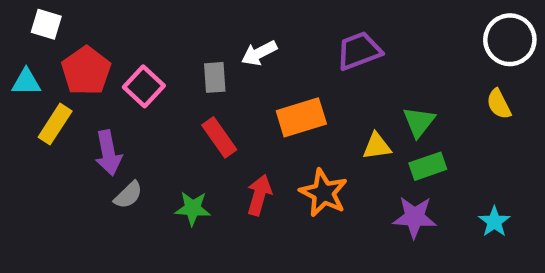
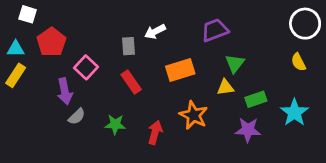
pink square: (144, 86) -> (86, 67), moved
green triangle: (419, 122) -> (235, 63), moved
yellow rectangle: (55, 124) -> (16, 75), moved
red arrow: (259, 195) -> (155, 132), moved
cyan star: (494, 222) -> (294, 113), moved, size x1.5

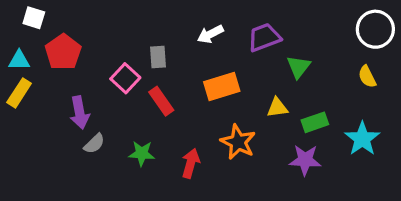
white arrow: (155, 32) -> (210, 34), moved
green triangle: (235, 63) -> (299, 67), moved
pink square: (86, 67) -> (125, 78), moved

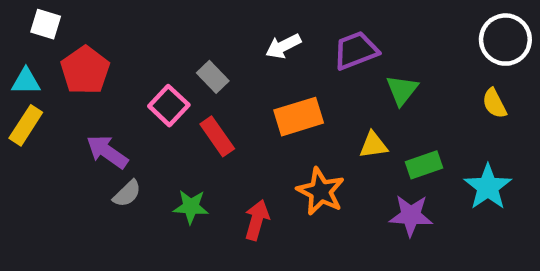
gray rectangle: (158, 57) -> (213, 77), turned -40
purple arrow: (80, 113) -> (107, 152), turned 136

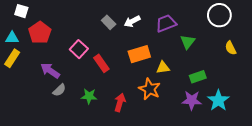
white circle: (505, 40) -> (219, 15), moved
gray rectangle: (213, 77) -> (109, 22), moved
yellow triangle: (373, 145) -> (163, 67), moved
cyan star: (488, 187) -> (218, 100), moved

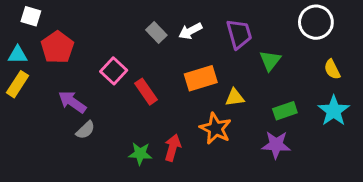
purple trapezoid: (166, 23) -> (239, 34), turned 95
green star: (89, 96) -> (140, 154), moved
cyan star: (218, 100) -> (334, 111), moved

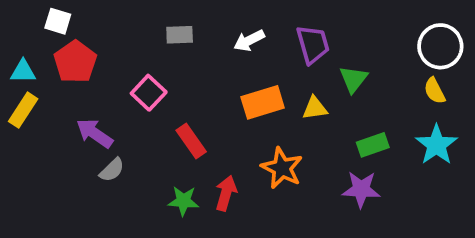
white square: (31, 16) -> (58, 21), moved
white circle: (316, 22) -> (440, 46), moved
gray rectangle: (156, 32) -> (180, 35), moved, turned -48
red rectangle: (146, 92) -> (191, 141), moved
yellow triangle: (235, 97) -> (315, 108), moved

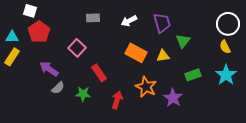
orange rectangle: (263, 102) -> (136, 53), turned 45
purple star: (361, 189) -> (173, 98), moved, turned 30
green star: (183, 201) -> (83, 94), moved

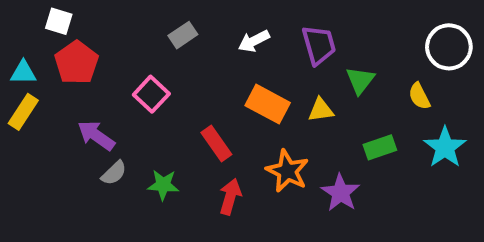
gray rectangle: (93, 18) -> (183, 35), turned -32
yellow semicircle: (225, 47) -> (419, 96), moved
red rectangle: (99, 73) -> (216, 143), moved

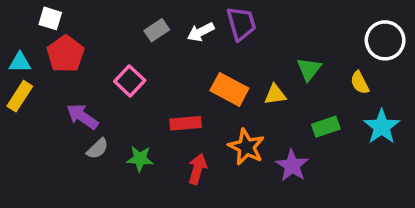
white arrow: (254, 41) -> (201, 32), moved
purple trapezoid: (319, 45) -> (241, 23), moved
red rectangle: (216, 143) -> (186, 123), turned -60

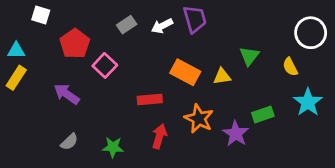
red pentagon: (65, 54) -> (75, 44), moved
green rectangle: (326, 127) -> (263, 115), moved
gray semicircle: (98, 149) -> (69, 142), moved
green star: (140, 159) -> (113, 147), moved

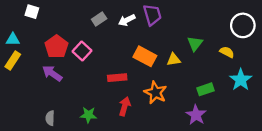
red pentagon: (75, 44) -> (56, 47), moved
yellow semicircle: (290, 67) -> (227, 52), turned 144
purple star: (236, 134) -> (196, 115), moved
gray semicircle: (69, 142) -> (50, 118), moved, turned 136

